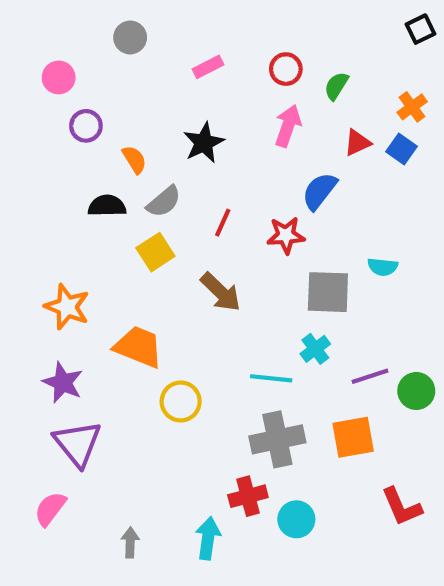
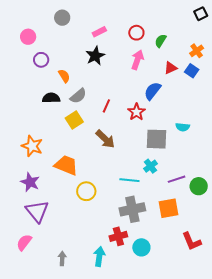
black star: (204, 143) -> (95, 56), moved
red star: (286, 235) -> (136, 112), turned -30

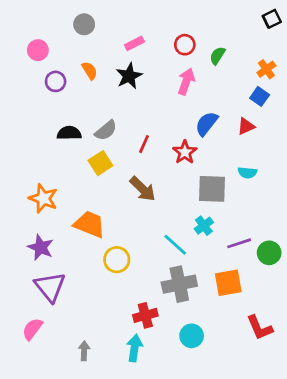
red triangle: (171, 68) -> (246, 126), moved
orange semicircle: (64, 76) -> (90, 71), moved
cyan line: (129, 180) -> (175, 245), turned 36
red cross: (118, 236) -> (145, 315), moved

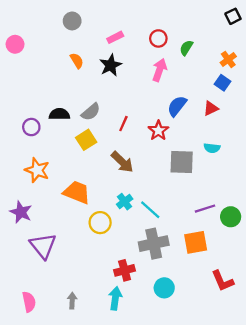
pink circle: (38, 50) -> (15, 44), moved
purple circle: (56, 81) -> (31, 127), moved
cyan cross: (204, 226) -> (125, 202), moved
purple star: (41, 247) -> (21, 212), moved
pink semicircle: (32, 329) -> (29, 302), moved, turned 132

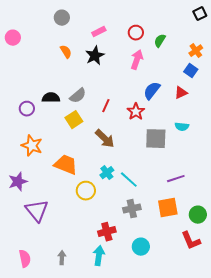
purple star: (21, 212) -> (18, 182), turned 30
green circle: (231, 217) -> (198, 215), moved
gray cross: (154, 244) -> (132, 209), size x0.7

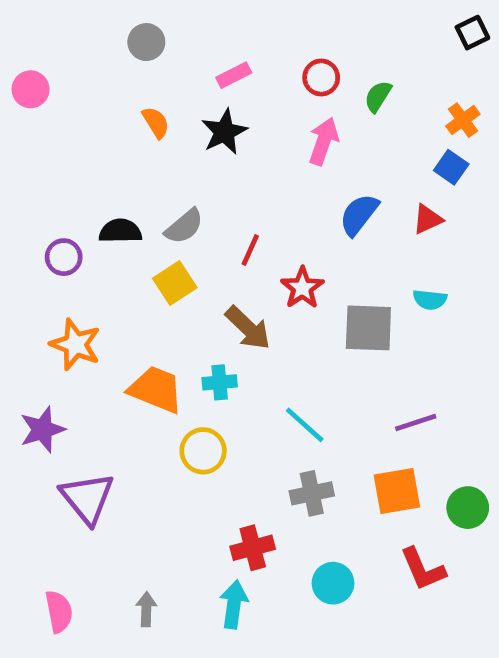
red star: (136, 112) -> (302, 288), moved
cyan cross: (107, 173) -> (220, 382), moved, turned 32
red L-shape: (191, 241) -> (423, 569), moved

